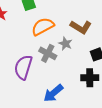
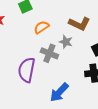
orange semicircle: (43, 26) -> (41, 27), size x0.7

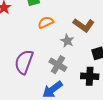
gray cross: (49, 53) -> (58, 65), moved

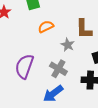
brown L-shape: (84, 25) -> (84, 29), turned 55

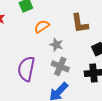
gray star: (68, 45) -> (56, 45), moved

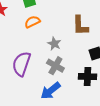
orange semicircle: (42, 26) -> (32, 22), moved

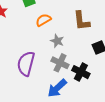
orange semicircle: (32, 22) -> (43, 20), moved
black cross: (88, 77) -> (81, 72), moved, turned 30

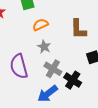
gray star: (57, 41) -> (44, 47), moved
purple semicircle: (26, 64) -> (19, 66), turned -35

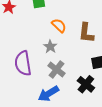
orange semicircle: (40, 25) -> (59, 25), moved, turned 63
black cross: (73, 80) -> (86, 84), moved

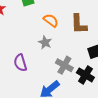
purple semicircle: (23, 63) -> (20, 63), size x0.7
gray cross: (56, 70) -> (64, 65), moved

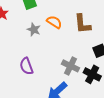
gray star: (45, 42) -> (34, 30), moved

